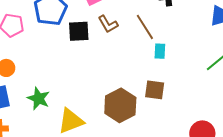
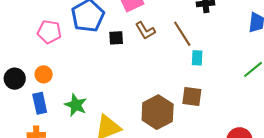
black square: (79, 31) -> (116, 38), size x0.7

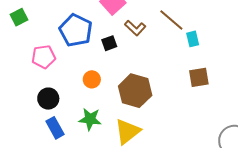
orange circle: (44, 74) -> (92, 79), moved
black circle: (15, 79) -> (48, 99), moved
brown hexagon: (158, 112) -> (135, 91), moved

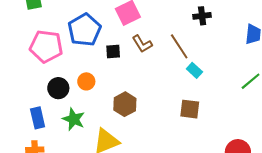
cyan rectangle: (193, 39) -> (194, 70), turned -49
pink pentagon: (44, 57) -> (46, 46), size x1.4
brown hexagon: (135, 91) -> (125, 104), size x0.7
black circle: (48, 99) -> (58, 88), moved

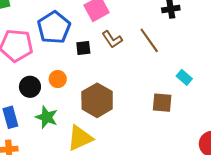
cyan rectangle: (194, 70) -> (184, 77), moved
brown hexagon: (125, 104) -> (97, 100), size x1.4

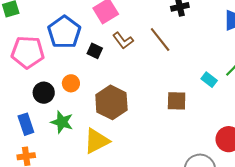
black square: (83, 48) -> (95, 51), turned 35
cyan rectangle: (184, 77) -> (209, 80), moved

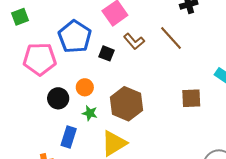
green star: (62, 122) -> (90, 113), moved, size x0.7
blue rectangle: (26, 124) -> (69, 137), moved, turned 40

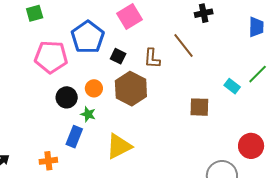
brown L-shape: (134, 41) -> (152, 58), moved, turned 40
brown hexagon: (126, 104) -> (131, 89), moved
green star: (90, 113) -> (88, 114), moved

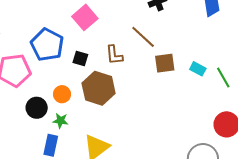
green line: (258, 74) -> (223, 77), moved, turned -65
brown square: (199, 107) -> (165, 63), moved

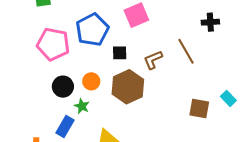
brown L-shape: (114, 55) -> (153, 60), turned 55
black square: (80, 58) -> (120, 53), turned -35
brown square: (165, 63) -> (199, 109), moved

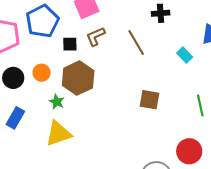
brown L-shape: (153, 60) -> (96, 36), moved
cyan rectangle: (228, 98) -> (185, 55), moved
green star: (82, 106) -> (57, 102), moved

